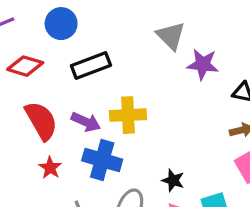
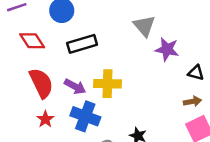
red diamond: (25, 66) -> (32, 41), turned 35

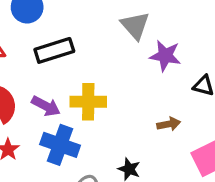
brown arrow: (192, 101) -> (169, 124), moved

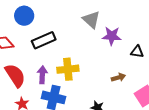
purple arrow: (46, 106) -> (42, 75), turned -108

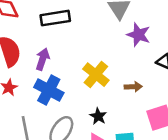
yellow cross: (68, 69) -> (96, 75), moved, turned 30

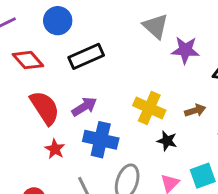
purple arrow: (43, 59) -> (84, 107), turned 55
black star: (98, 116) -> (167, 141), moved

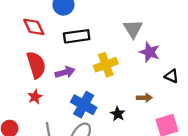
yellow cross: (149, 108) -> (106, 65), moved, turned 30
blue cross: (101, 140) -> (84, 105), moved

